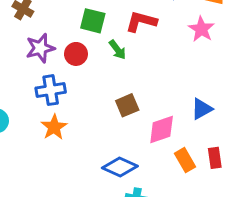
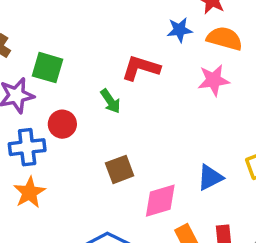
green square: (93, 21) -> (47, 68), moved
pink star: (201, 29) -> (214, 80), turned 30
red circle: (76, 54) -> (62, 124), moved

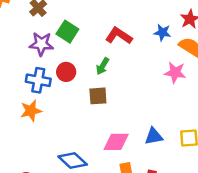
red L-shape: (141, 68) -> (119, 36), moved
green arrow: (110, 101) -> (103, 66), turned 48
brown square: (120, 169) -> (98, 96), moved

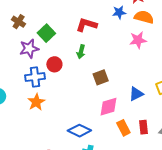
green square: (67, 32) -> (46, 33), turned 30
brown square: (98, 96) -> (101, 77), moved

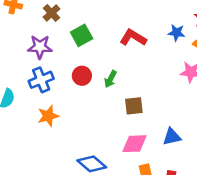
purple star: (29, 49) -> (40, 47), moved
green arrow: (81, 52) -> (111, 79), moved
blue cross: (35, 77) -> (41, 80), moved, turned -30

